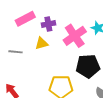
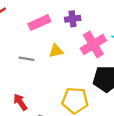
purple cross: (48, 24) -> (73, 19), moved

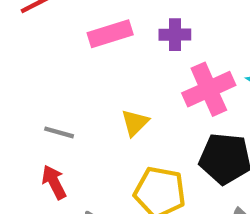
yellow triangle: (56, 51) -> (135, 123), moved, turned -40
gray line: (27, 59) -> (59, 132), moved

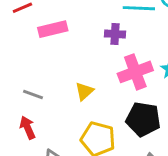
pink rectangle: (110, 34) -> (53, 29), moved

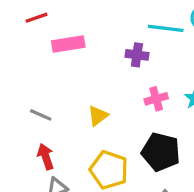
pink cross: (135, 72) -> (156, 99), size x0.6
red arrow: (28, 128) -> (46, 157), moved

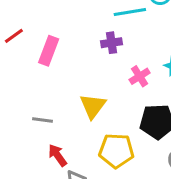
pink rectangle: (68, 44) -> (49, 51), turned -44
yellow triangle: (98, 116) -> (93, 106), size x1.4

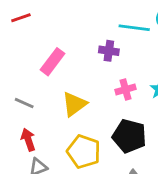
pink rectangle: (49, 51) -> (52, 62), moved

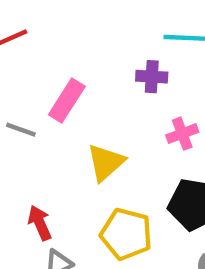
gray line: (24, 103) -> (21, 130), moved

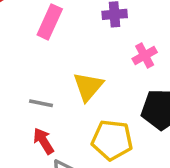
pink rectangle: (67, 100) -> (50, 22), moved
gray line: (21, 130) -> (41, 103), moved

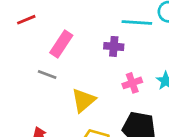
gray line: (41, 103) -> (47, 74), moved

